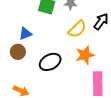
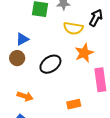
yellow semicircle: (77, 29) -> (73, 28), turned 60

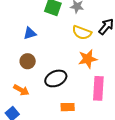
brown circle: (17, 58) -> (28, 61), moved
black ellipse: (50, 64) -> (56, 78), moved

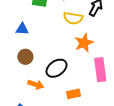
blue triangle: (30, 33) -> (22, 29), turned 32
orange arrow: (21, 90) -> (36, 85), moved

